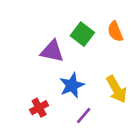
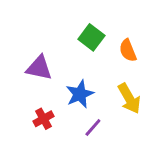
orange semicircle: (115, 31) -> (128, 50), moved
purple triangle: (52, 51) -> (39, 68), moved

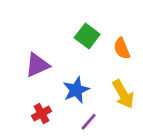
purple triangle: (39, 68) -> (37, 65), turned -36

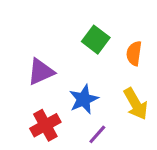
orange semicircle: (122, 48) -> (134, 53), turned 30
red cross: (42, 113) -> (45, 125), size x1.4

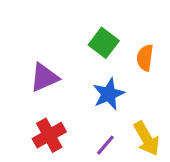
blue star: (84, 99) -> (109, 94), moved
yellow arrow: (136, 104) -> (147, 139), moved

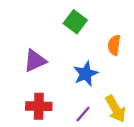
green square: (104, 43) -> (75, 22), moved
red cross: (49, 135) -> (39, 106), turned 30

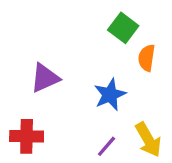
green square: (75, 22) -> (123, 28), moved
red cross: (39, 106) -> (27, 136), moved

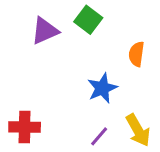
green square: (123, 28) -> (88, 20), moved
purple triangle: (45, 78) -> (45, 31), moved

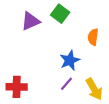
purple line: (99, 136) -> (67, 84), moved

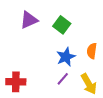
green square: (60, 14) -> (62, 25), moved
orange semicircle: (93, 37) -> (92, 51), moved

